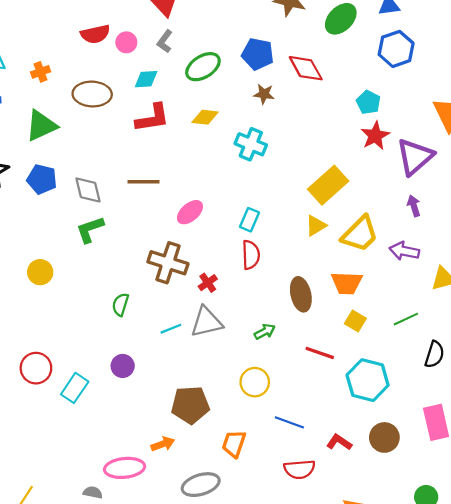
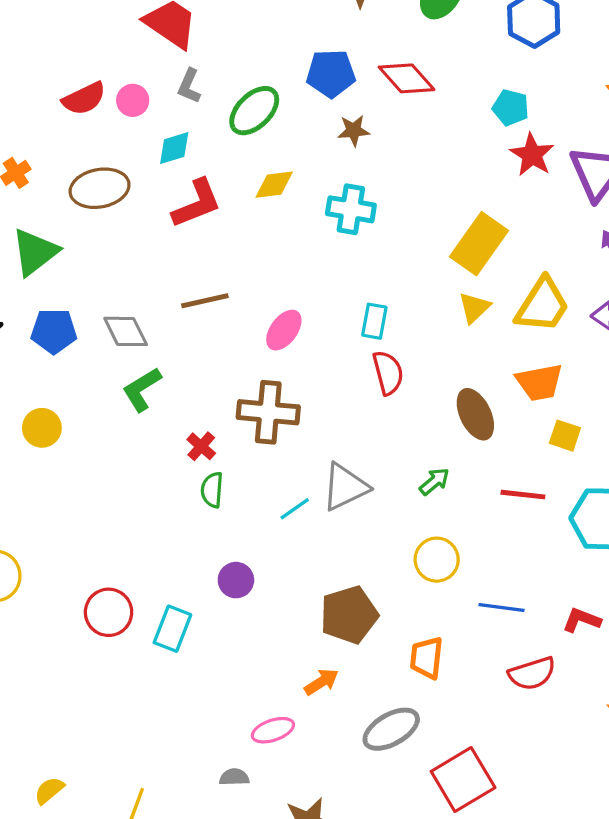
yellow circle: (40, 272) -> (42, 428), moved
red cross: (208, 283) -> (201, 446), moved
pink ellipse: (124, 468) -> (273, 730), size x0.7

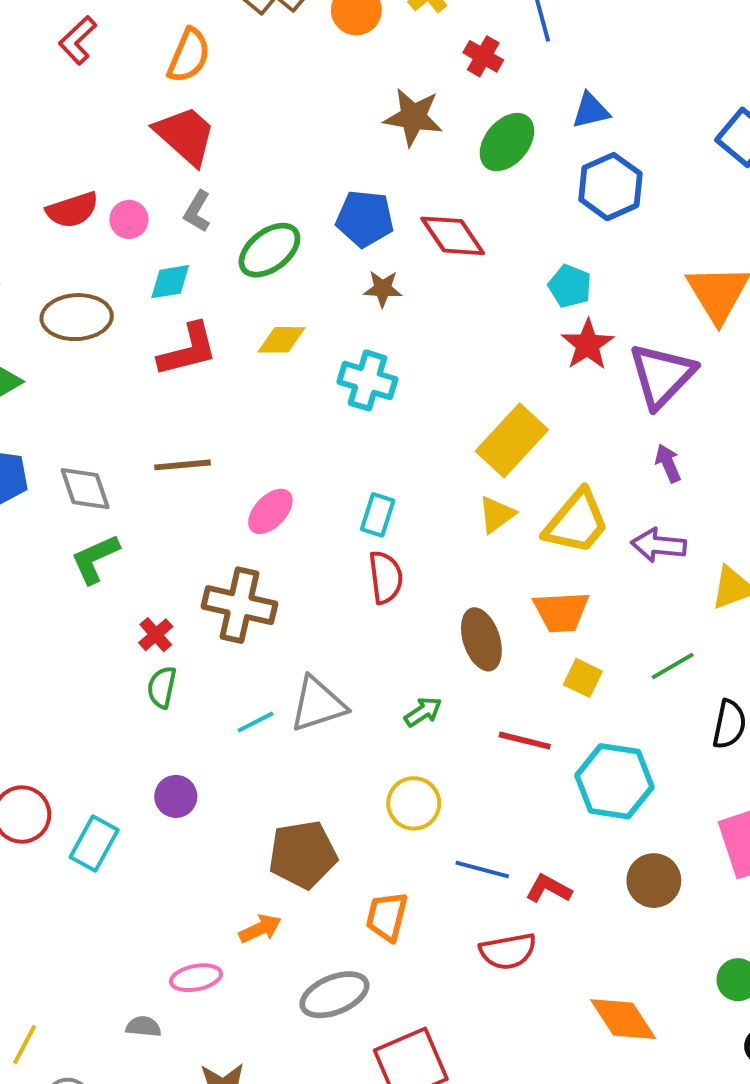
red L-shape: (582, 620) -> (549, 889), moved

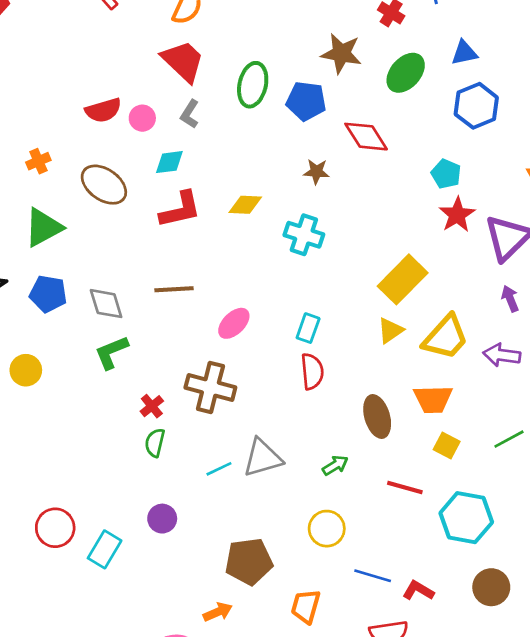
blue pentagon: (365, 219) -> (306, 101), moved
green ellipse: (269, 250) -> (253, 85), moved, turned -42
brown ellipse: (77, 317) -> (104, 185), turned 36

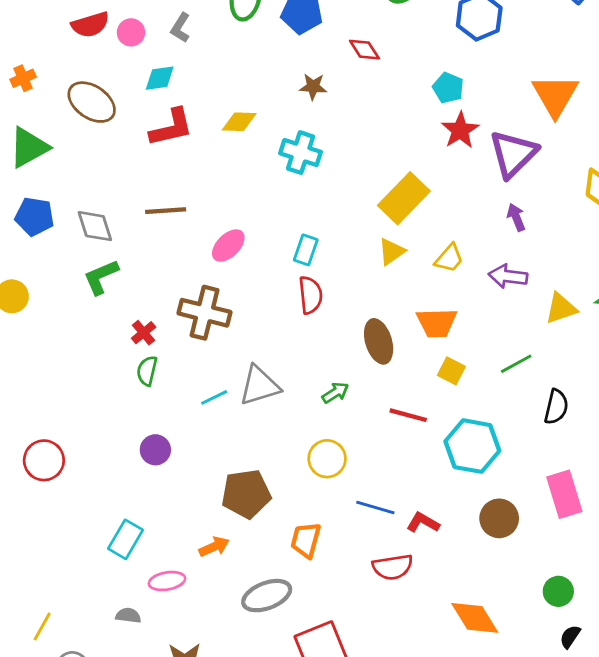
red diamond: (366, 137) -> (364, 50), size x0.7
yellow trapezoid: (446, 337) -> (449, 258), size x0.6
cyan rectangle: (105, 549) -> (125, 539), moved

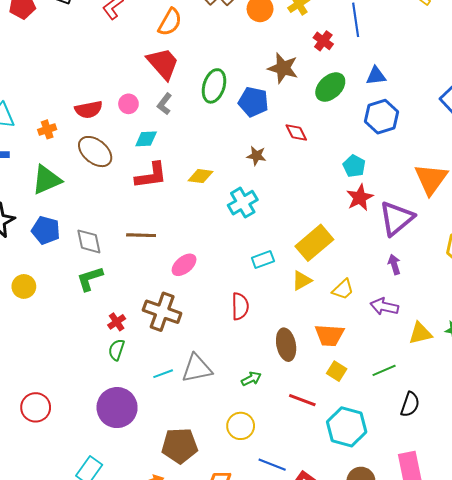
red semicircle: (90, 25) -> (89, 110), moved
cyan cross: (301, 153) -> (243, 203), turned 36
cyan rectangle: (306, 250) -> (263, 260), moved, turned 45
purple circle: (155, 450) -> (117, 408), size x1.8

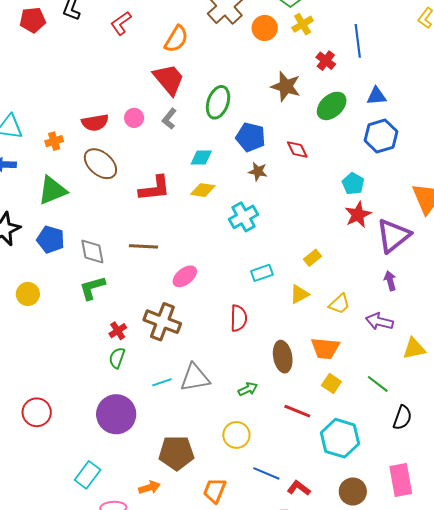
blue pentagon: (253, 102) -> (251, 137), moved
cyan diamond: (146, 139) -> (201, 158), moved
yellow rectangle: (314, 243) -> (313, 258), size x0.5
green line: (384, 370) -> (378, 384), turned 60

